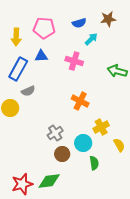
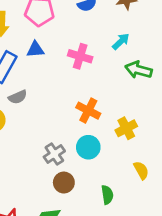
cyan arrow: (91, 39) -> (121, 41), moved
yellow cross: (101, 127) -> (126, 128), moved
cyan circle: (83, 143) -> (88, 147), moved

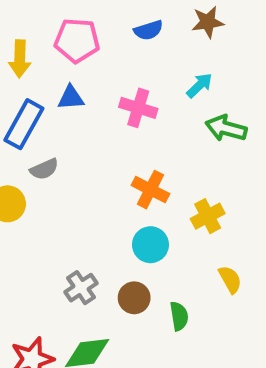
gray cross: (54, 154) -> (81, 288), moved
brown circle: (64, 183) -> (134, 298), moved

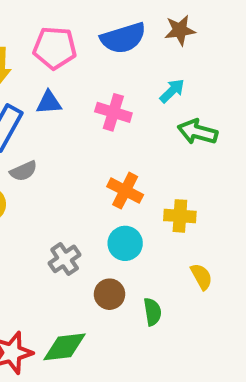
blue semicircle: (148, 30) -> (123, 38), size x1.6
yellow cross: (208, 216) -> (180, 216), turned 32
gray cross: (81, 288) -> (65, 259), moved

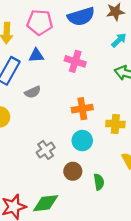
cyan arrow: (172, 91) -> (119, 40), moved
gray semicircle: (23, 171) -> (33, 92), moved
orange cross: (125, 191) -> (82, 109), turned -36

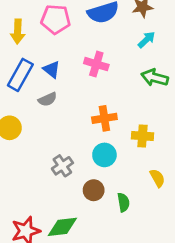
blue triangle: (36, 55) -> (52, 69), moved, turned 42

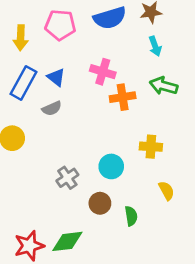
cyan arrow: (147, 40) -> (155, 46), turned 114
orange cross: (104, 118) -> (123, 97), moved

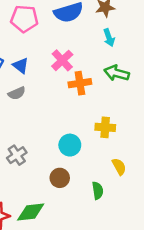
pink cross: (103, 72) -> (62, 60), turned 30
gray cross: (67, 178) -> (17, 155), moved
green semicircle: (131, 216) -> (98, 191), moved

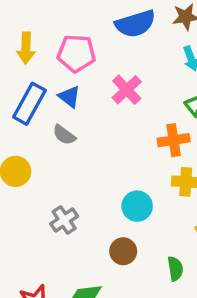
pink pentagon: (24, 19) -> (76, 53), moved
orange cross: (80, 83) -> (174, 140), moved
gray semicircle: (17, 93) -> (64, 135), turned 60

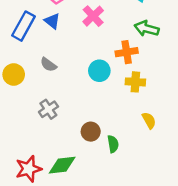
gray semicircle: (64, 135) -> (48, 65), moved
cyan circle: (137, 206) -> (99, 71), moved
green semicircle: (175, 269) -> (113, 144), moved

